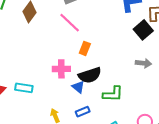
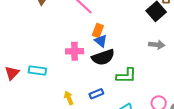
blue triangle: (78, 87) -> (101, 41), moved

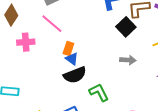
pink cross: (75, 51) -> (26, 42), moved
green L-shape: (126, 76) -> (99, 92), turned -115

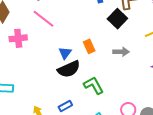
orange rectangle: (68, 49) -> (89, 46), moved, turned -40
blue triangle: (72, 59) -> (65, 53), turned 32

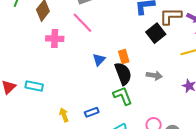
gray arrow: (121, 52) -> (154, 75), moved
black semicircle: (69, 69) -> (123, 74), moved, turned -95

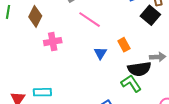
pink line: (82, 23) -> (90, 20), moved
black semicircle: (123, 74) -> (139, 69), moved, turned 115

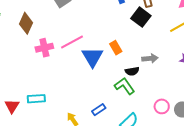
pink line: (90, 20) -> (72, 42), moved, turned -60
blue triangle: (100, 53) -> (93, 57), size x1.6
black semicircle: (139, 69) -> (132, 71), size x0.6

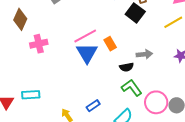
pink line: (72, 42) -> (85, 36), moved
green L-shape: (125, 86) -> (132, 88), moved
pink circle: (162, 106) -> (156, 102), size x1.5

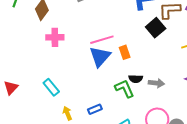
gray arrow: (144, 54) -> (156, 83), moved
green L-shape: (132, 88) -> (124, 89), moved
cyan rectangle: (31, 95) -> (51, 87), moved, turned 42

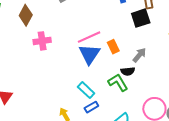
black square: (156, 28) -> (141, 18), turned 30
gray arrow: (156, 83) -> (139, 55), moved, turned -49
cyan rectangle: (51, 87) -> (86, 90), moved

